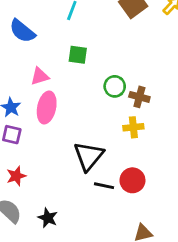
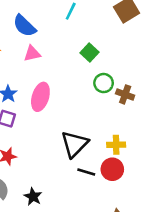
green square: (78, 55) -> (89, 52), moved, turned 30
pink triangle: (40, 76) -> (32, 54), moved
yellow cross: (133, 127) -> (116, 145), moved

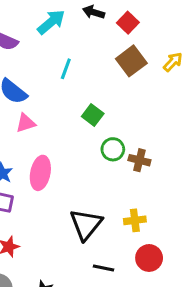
red circle: (112, 169) -> (149, 258), moved
black line: (86, 172) -> (103, 268), moved

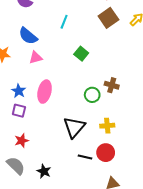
green circle: (113, 149) -> (92, 95), moved
red circle: (149, 258) -> (106, 153), moved

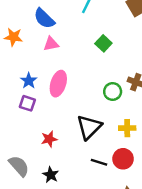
red star: (22, 141) -> (49, 139), moved

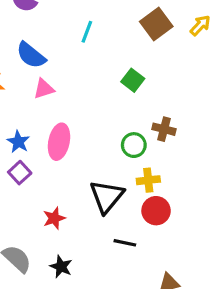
green square: (103, 43) -> (133, 80), moved
purple square: (27, 103) -> (20, 173), turned 35
yellow cross: (127, 128) -> (148, 180), moved
red circle: (123, 159) -> (156, 211), moved

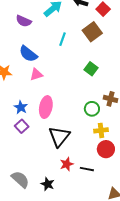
brown square: (156, 24) -> (92, 32), moved
black triangle: (107, 197) -> (59, 136), moved
red star: (54, 218) -> (67, 164), moved

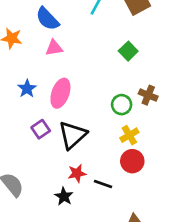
purple square: (22, 126) -> (41, 129), moved
yellow cross: (101, 130) -> (129, 135), turned -32
black star: (48, 184) -> (64, 196), moved

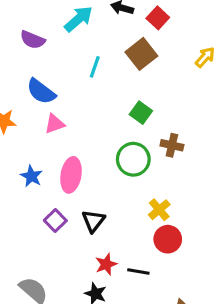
brown cross: (148, 95) -> (172, 145), moved
green circle: (122, 105) -> (133, 159), moved, size x1.4
black triangle: (73, 135) -> (93, 221), size x0.7

